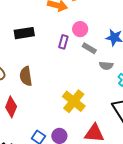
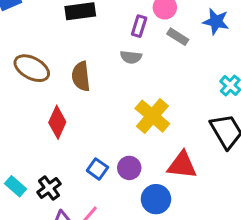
gray semicircle: (106, 66) -> (131, 57), moved

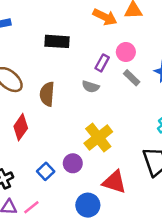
purple circle: (129, 168) -> (73, 163), moved

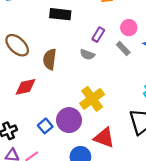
pink circle: (126, 52) -> (129, 28), moved
red diamond: (21, 127) -> (26, 87), turned 40
purple circle: (73, 163) -> (69, 120), size x1.5

